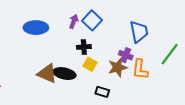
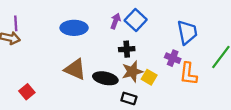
yellow square: (90, 64) -> (149, 77), moved
brown star: (118, 67) -> (132, 72), moved
brown triangle: (47, 74) -> (75, 69), moved
black rectangle: (102, 92) -> (129, 98), moved

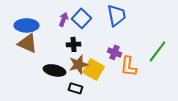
blue trapezoid: (187, 32) -> (116, 15), moved
brown triangle: (75, 69) -> (28, 43), moved
yellow square: (149, 77) -> (94, 69), size x1.5

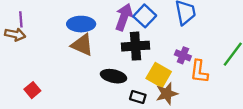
purple arrow: (64, 19) -> (124, 17), size x1.6
black cross: (74, 44) -> (136, 46), size x1.6
brown star: (78, 64) -> (167, 94), moved

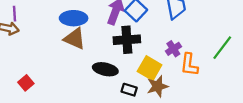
purple cross: (183, 55) -> (173, 49), turned 35

